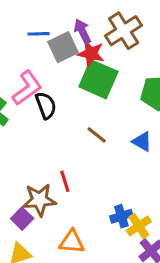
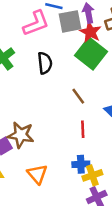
pink L-shape: (27, 88) -> (36, 23), moved
red line: (65, 181) -> (83, 129), moved
orange triangle: (72, 242) -> (37, 174), turned 30

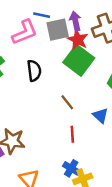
blue cross: (81, 164) -> (71, 168), turned 35

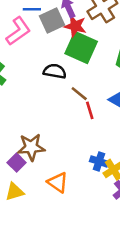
black semicircle: (34, 71) -> (55, 71), moved, turned -60
red line: (72, 134) -> (90, 110), moved

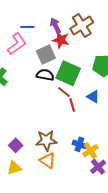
gray square: (52, 21) -> (46, 54), moved
green square: (81, 47) -> (68, 73), moved
brown star: (31, 147) -> (46, 140), moved

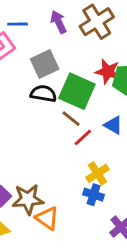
red star: (61, 40) -> (108, 72), moved
red line: (72, 105) -> (83, 137), turned 64
brown star: (46, 140) -> (28, 199), moved
yellow cross: (90, 151) -> (97, 173), moved

